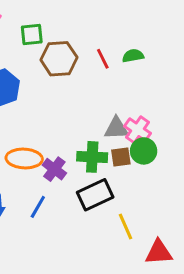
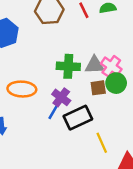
green cross: (92, 157) -> (68, 66), moved
purple cross: (54, 169) -> (61, 97), moved
blue line: (38, 207) -> (54, 110), moved

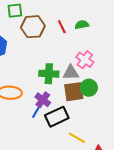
pink cross: (111, 66) -> (85, 60), moved
brown square: (98, 88) -> (74, 92), size x1.5
yellow line: (102, 143) -> (77, 138), turned -36

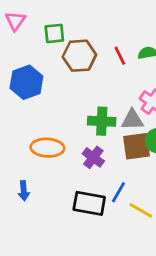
blue line: (37, 111) -> (118, 192), moved
black rectangle: (57, 117) -> (89, 203), moved, turned 35

